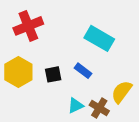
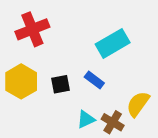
cyan rectangle: (99, 38) -> (113, 43), turned -60

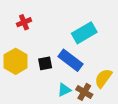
red cross: (32, 29) -> (24, 22), size x0.6
blue rectangle: (94, 80) -> (71, 60), size x1.6

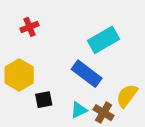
black square: (45, 63) -> (44, 100), moved

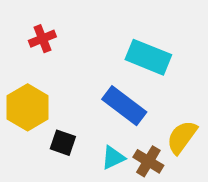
cyan rectangle: (104, 40) -> (148, 57), turned 52
black square: (44, 100) -> (63, 143), turned 30

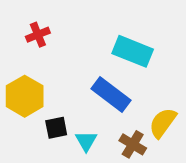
black square: (63, 143) -> (56, 128), turned -30
cyan triangle: (113, 158) -> (86, 141), moved, turned -35

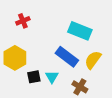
yellow semicircle: (163, 123) -> (93, 60), moved
cyan triangle: (86, 141) -> (52, 77), moved

